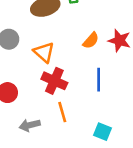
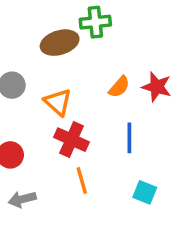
gray arrow: (30, 125) -> (22, 199), moved
cyan square: (103, 132) -> (145, 192), moved

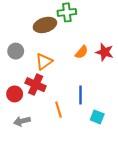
orange triangle: (58, 102) -> (44, 62), turned 42
blue line: (129, 138) -> (80, 95), moved
red cross: (72, 140) -> (36, 85), moved

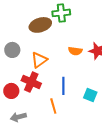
orange semicircle: (82, 52) -> (75, 51), turned 56
blue line: (80, 95) -> (63, 86), moved
cyan square: (97, 117) -> (90, 95), moved

